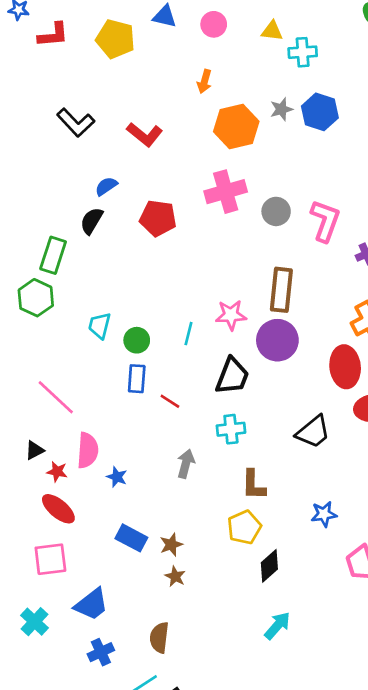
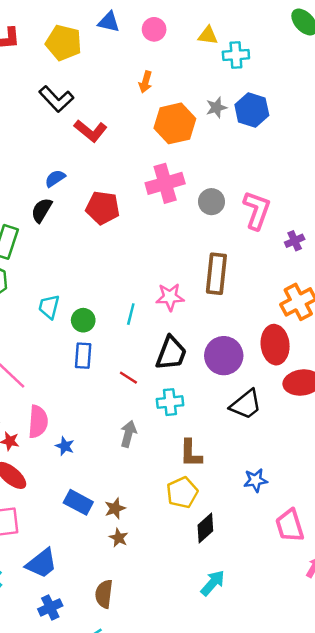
black L-shape: (76, 123) -> (56, 99), moved
purple circle: (277, 340) -> (224, 356), moved
red line: (170, 401) -> (128, 378), moved

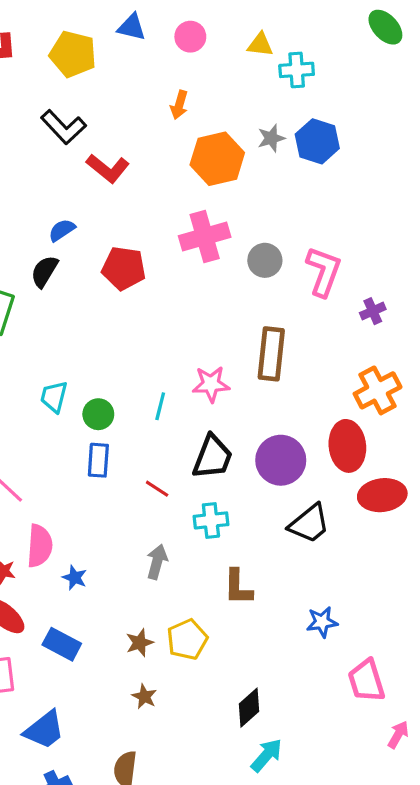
yellow pentagon: (182, 493) -> (187, 639), moved
blue rectangle: (78, 502) -> (62, 644), moved
brown star: (115, 508) -> (140, 643), moved
black diamond: (205, 528) -> (249, 708), moved

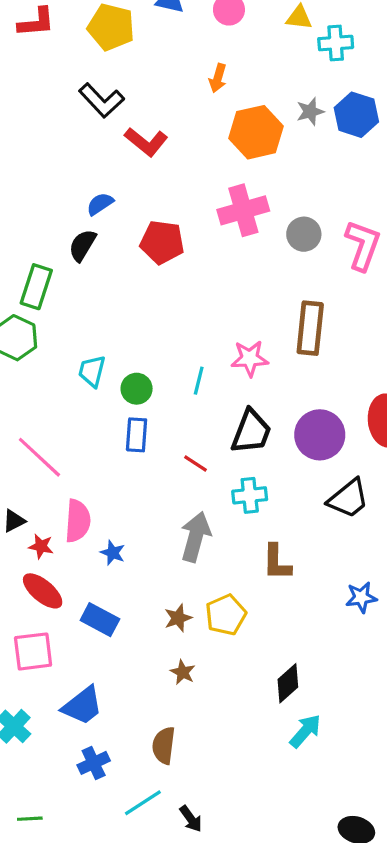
gray arrow: (157, 562) -> (196, 537), size x1.4

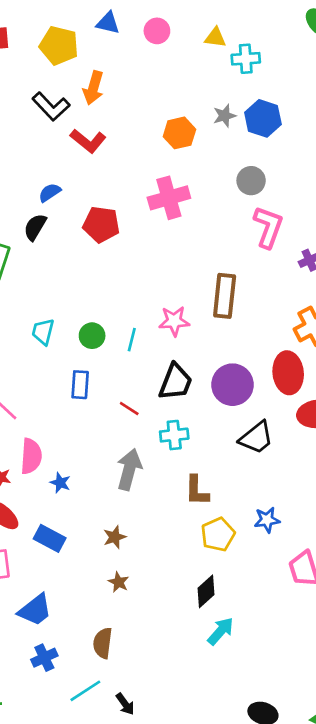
orange arrow: (218, 78) -> (93, 88), moved, size x1.4
orange hexagon: (256, 132) -> (179, 133), size x0.7
gray circle: (304, 234) -> (251, 181), moved
green circle: (137, 389) -> (92, 336), moved
yellow pentagon: (226, 615) -> (218, 534), moved

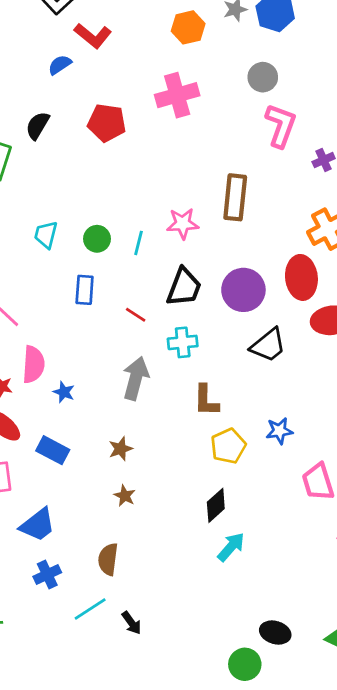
blue semicircle: (50, 193) -> (60, 65), moved

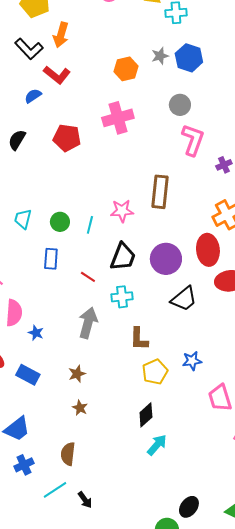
black ellipse: (275, 633) -> (189, 507), turned -70

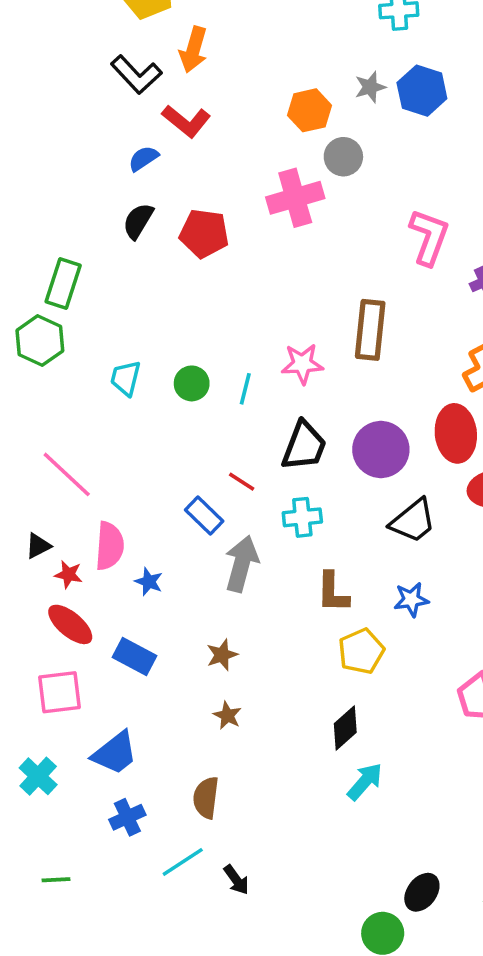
gray circle: (180, 105) -> (343, 157), moved
black semicircle: (17, 140) -> (138, 221), moved
blue rectangle: (51, 259) -> (204, 516), moved, turned -50
blue star: (192, 361) -> (411, 599), moved

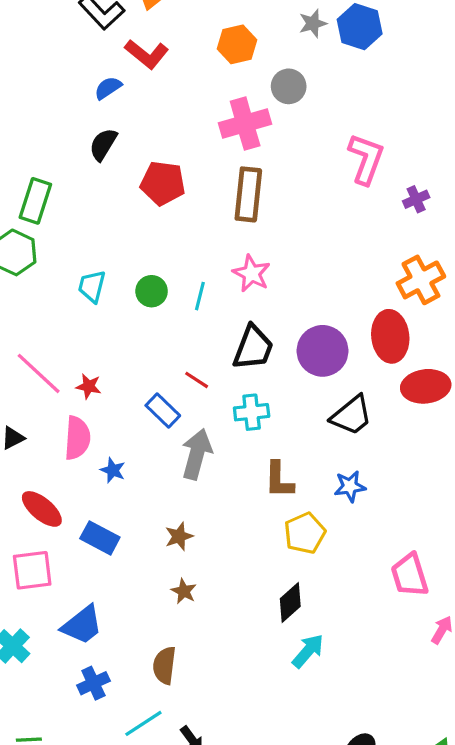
orange hexagon: (309, 110) -> (237, 44), moved
red pentagon: (204, 233) -> (163, 183), moved
brown rectangle: (370, 330) -> (248, 194), moved
pink star: (302, 364) -> (252, 273), turned 30
red star: (68, 574) -> (89, 386), moved

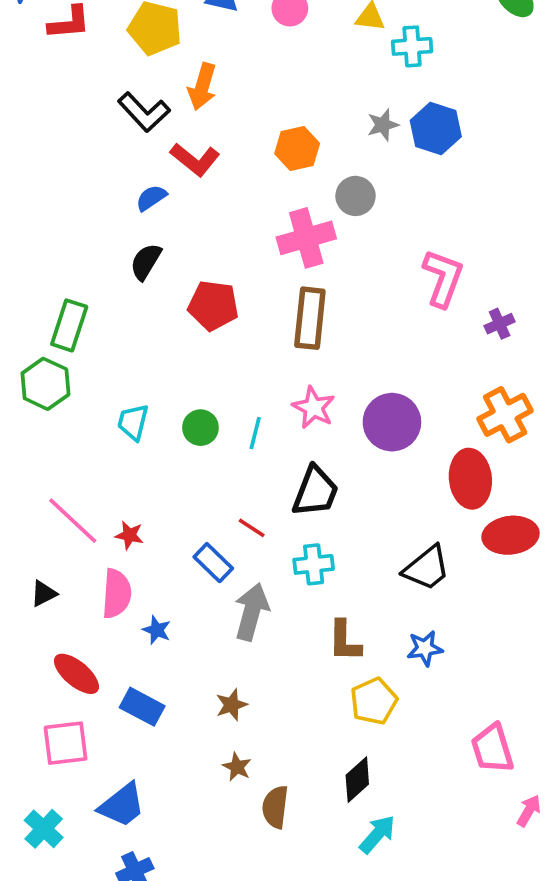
purple circle: (323, 351) -> (392, 422), moved
brown semicircle: (164, 665) -> (275, 807), moved

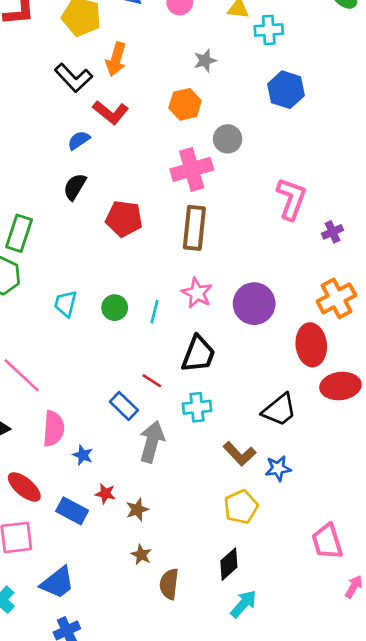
gray star: (383, 125) -> (205, 61), moved
red star: (129, 535) -> (105, 494), moved
brown L-shape: (345, 641) -> (240, 454), moved, turned -44

